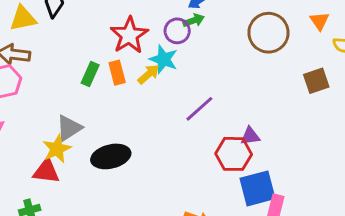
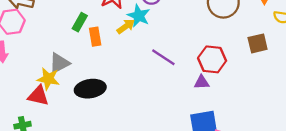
orange rectangle: (117, 73) -> (95, 37), moved
purple line: (199, 109) -> (163, 57), turned 70
yellow star: (57, 149) -> (48, 79), turned 30
red hexagon: (234, 154) -> (212, 59), moved

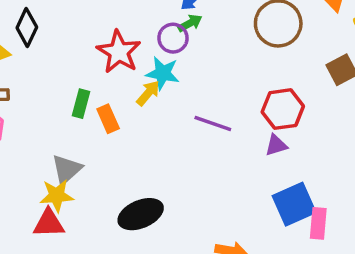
black ellipse: (90, 89) -> (141, 214), moved

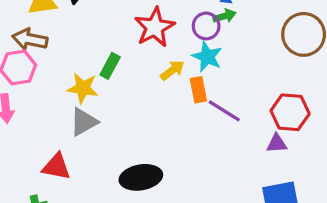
cyan star: (163, 73) -> (207, 57), moved
orange rectangle: (108, 119) -> (198, 90), moved
yellow star: (57, 196) -> (83, 88), moved

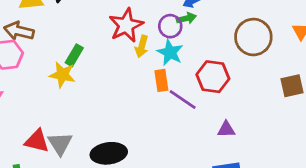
green rectangle: (110, 66) -> (74, 55), moved
yellow arrow: (172, 70) -> (142, 46), moved, turned 140
red hexagon: (290, 112) -> (213, 77), moved
gray triangle: (84, 122) -> (60, 144), moved, turned -36

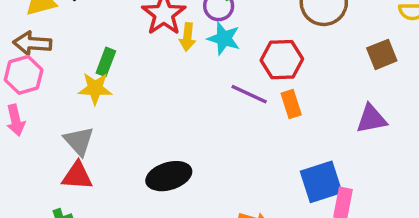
orange rectangle: (161, 80) -> (291, 104), moved
purple triangle: (226, 129) -> (371, 119), moved, size x1.4
gray triangle: (60, 144) -> (79, 141), moved

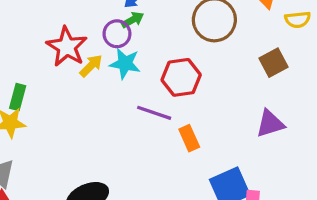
yellow arrow: (187, 37) -> (91, 66), turned -135
orange rectangle: (291, 104) -> (189, 138), moved

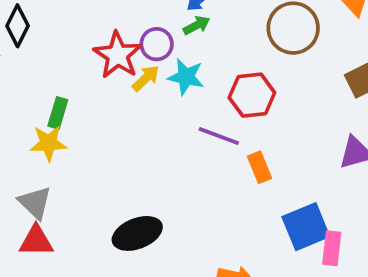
purple circle: (117, 34) -> (157, 44), moved

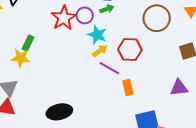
yellow arrow: (146, 78) -> (100, 51), moved

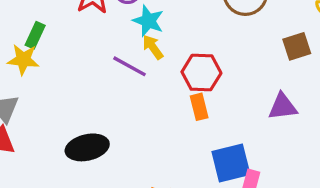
red hexagon: (130, 50) -> (201, 72), moved
yellow arrow: (100, 51) -> (153, 47), turned -91
purple line: (109, 68) -> (130, 66), moved

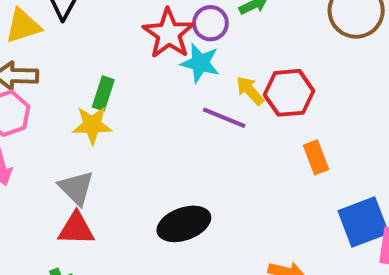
cyan star: (148, 21) -> (200, 63), moved
red hexagon: (201, 72) -> (289, 93), moved

